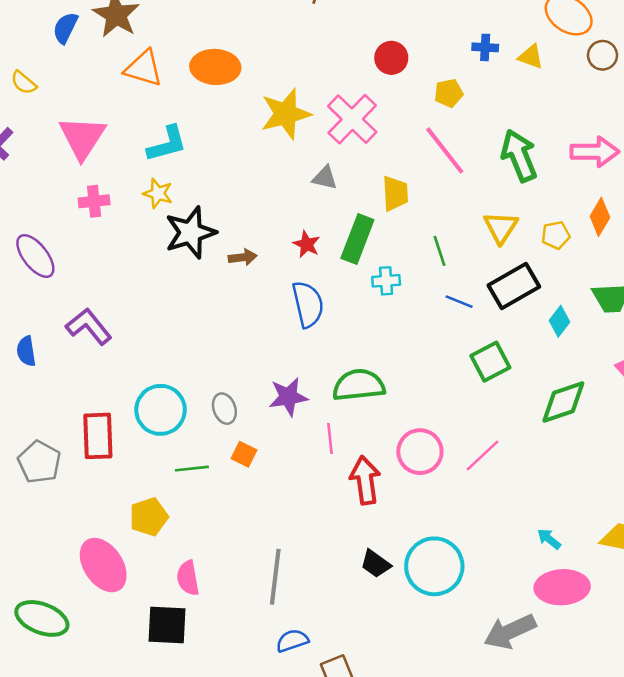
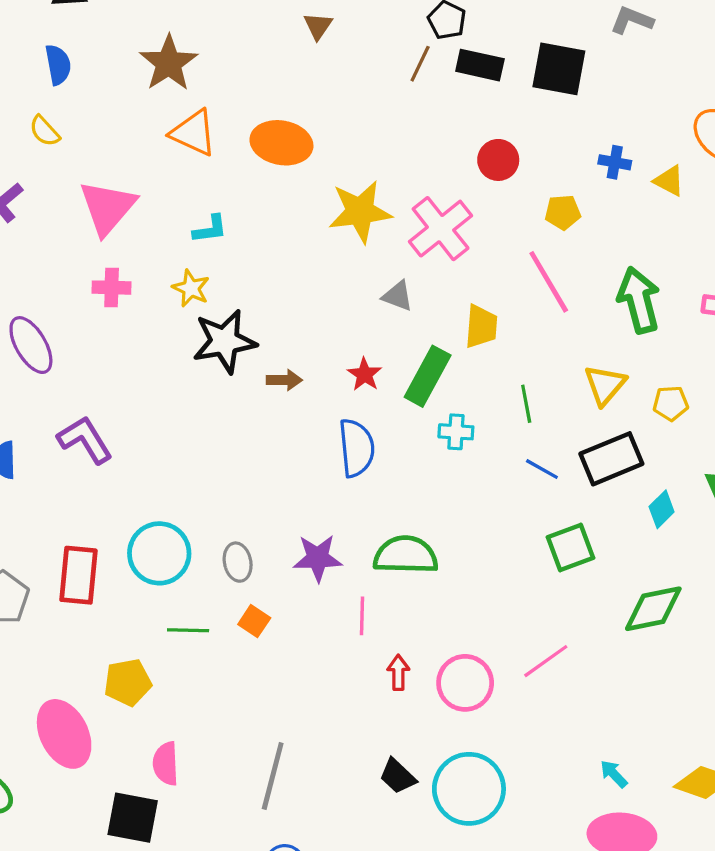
blue semicircle: (65, 28) -> (58, 65), moved, turned 136
cyan L-shape: (167, 144) -> (210, 229), size x0.7
pink circle: (420, 452) -> (465, 683), moved
red arrow: (365, 480) -> (398, 672), size x0.6

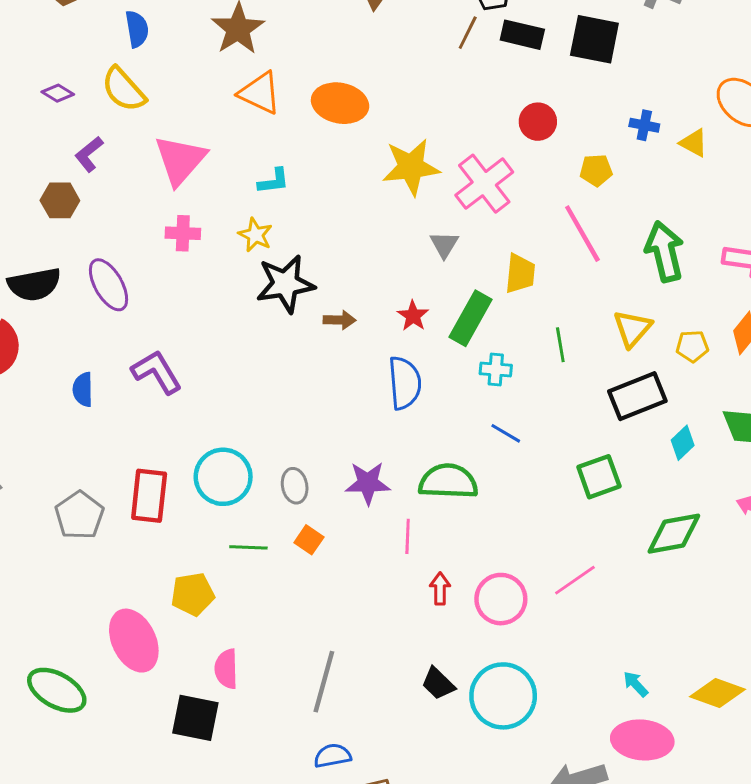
yellow semicircle: (44, 131) -> (124, 89), size x1.6
gray triangle: (398, 296) -> (444, 245), turned 40
blue line: (542, 469) -> (506, 433), moved

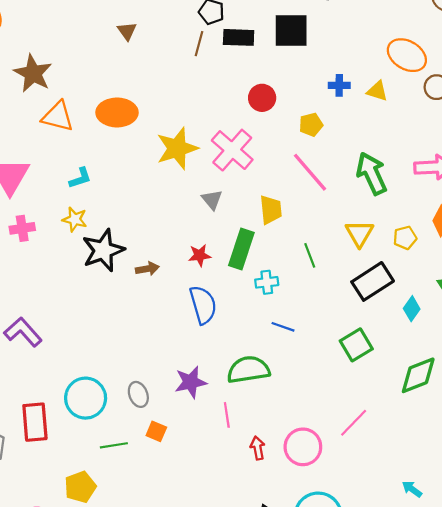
red star: (413, 316) -> (200, 255), turned -30

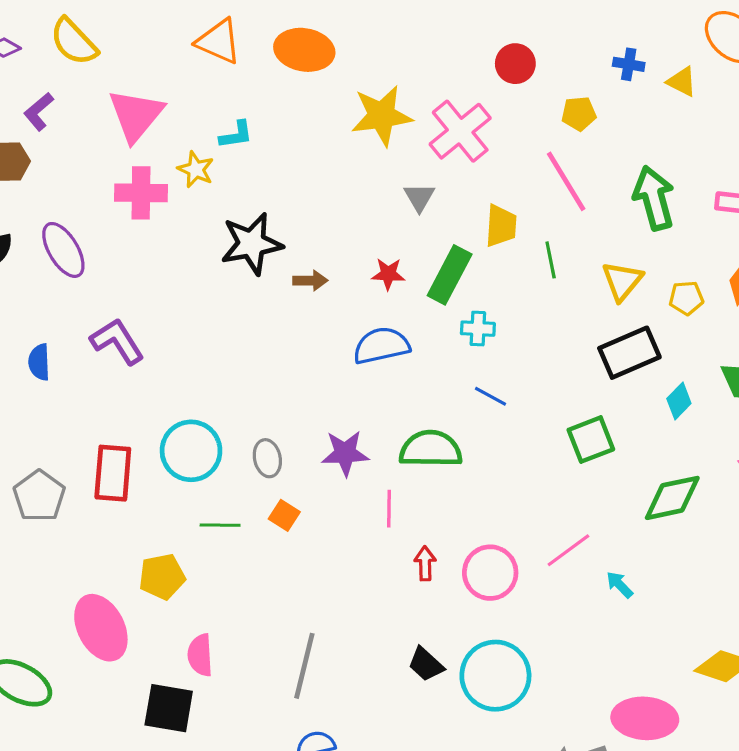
yellow star: (75, 219) -> (196, 169), moved
pink cross: (22, 228) -> (141, 193), size x1.4
green line: (310, 255) -> (551, 260), moved
blue semicircle: (203, 305) -> (381, 346), turned -96
cyan arrow: (412, 489) -> (620, 585), moved

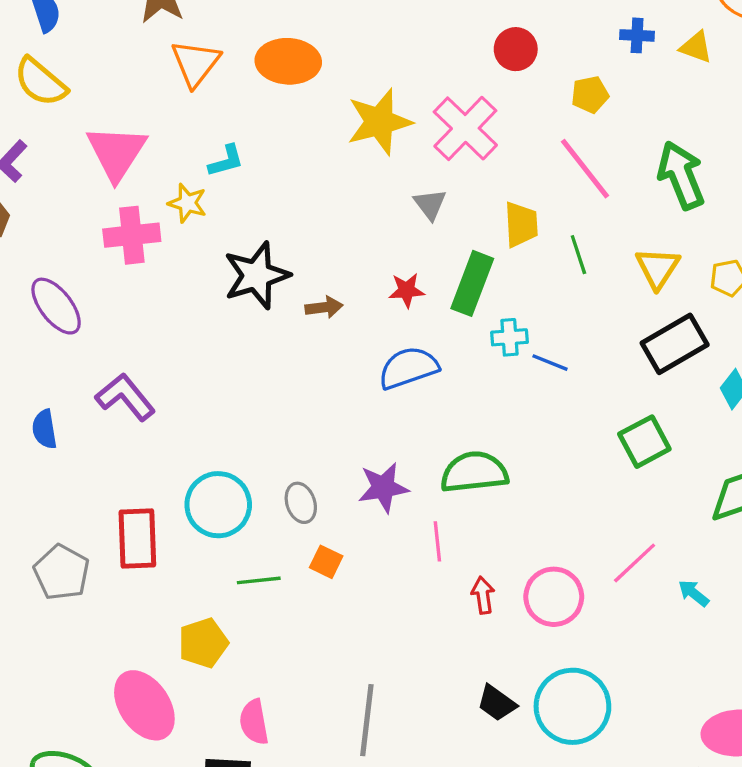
orange triangle: (219, 41) -> (196, 63), turned 51
blue line: (490, 396) -> (550, 363), moved

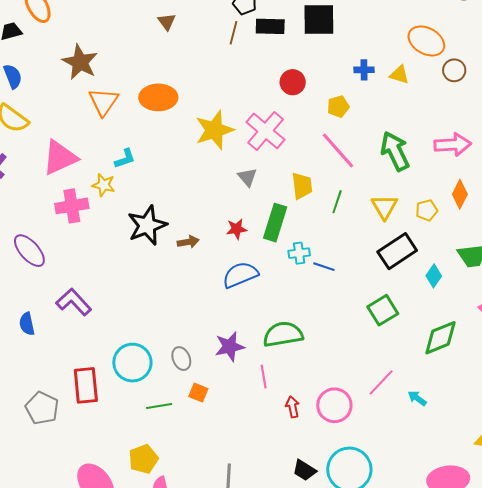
pink triangle: (116, 153) -> (60, 158), turned 36
green line: (578, 255) -> (337, 202), turned 40
yellow pentagon: (203, 643) -> (143, 459), moved

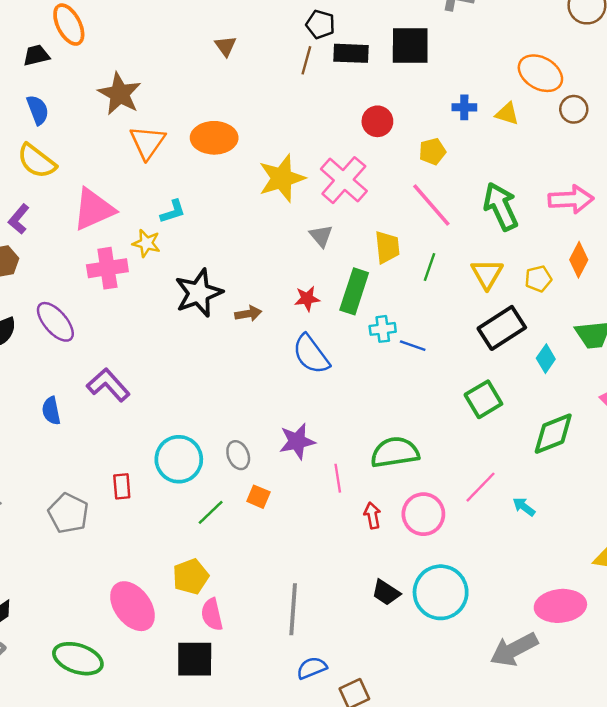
blue semicircle: (240, 275) -> (311, 354), turned -105
green semicircle: (283, 334) -> (395, 452), moved
red rectangle: (86, 385) -> (122, 486), size x0.6
green line: (159, 406) -> (211, 512), turned -35

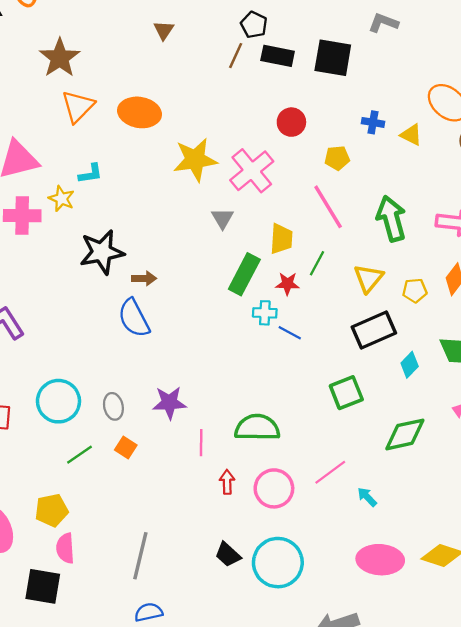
red star: (307, 299) -> (287, 284), moved
blue semicircle: (311, 354) -> (134, 318), moved
pink ellipse: (560, 606) -> (380, 560), moved

